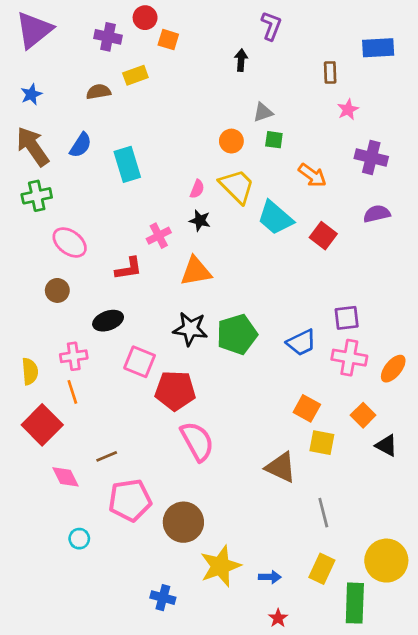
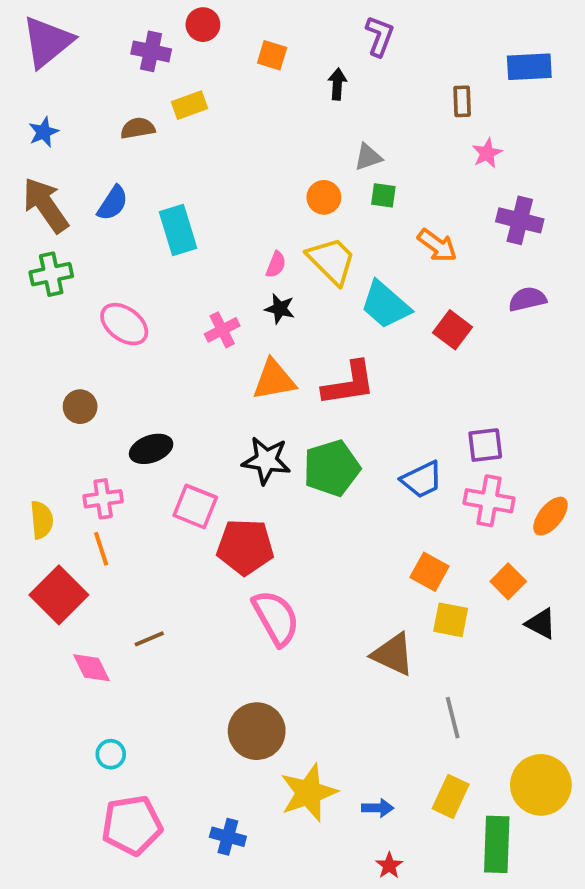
orange square: (168, 40) -> (272, 55), moved
pink ellipse: (70, 242) -> (124, 324), moved
red L-shape: (129, 269) -> (349, 384), moved, size x1.4
pink pentagon: (130, 500) -> (132, 825), moved

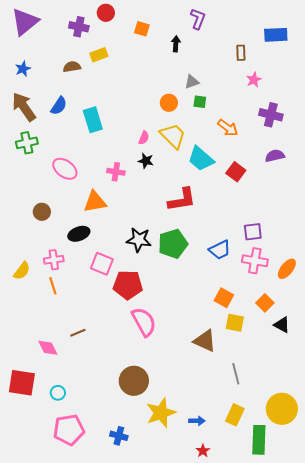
pink cross: (222, 330) -> (116, 172), turned 36
orange triangle: (274, 380) -> (95, 202), moved
yellow semicircle: (42, 520) -> (22, 271), turned 42
red square: (59, 595) -> (22, 383), moved, turned -36

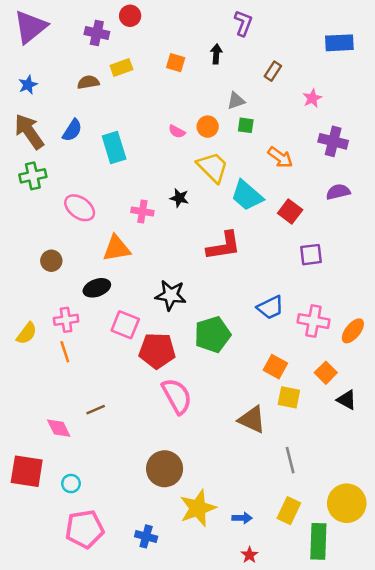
orange square: (142, 29) -> (176, 63), moved
brown rectangle: (241, 53) -> (273, 71), moved, turned 35
pink semicircle: (144, 138) -> (177, 131), moved, turned 96
purple square: (253, 232) -> (311, 255), moved
green pentagon: (173, 244) -> (213, 335), moved

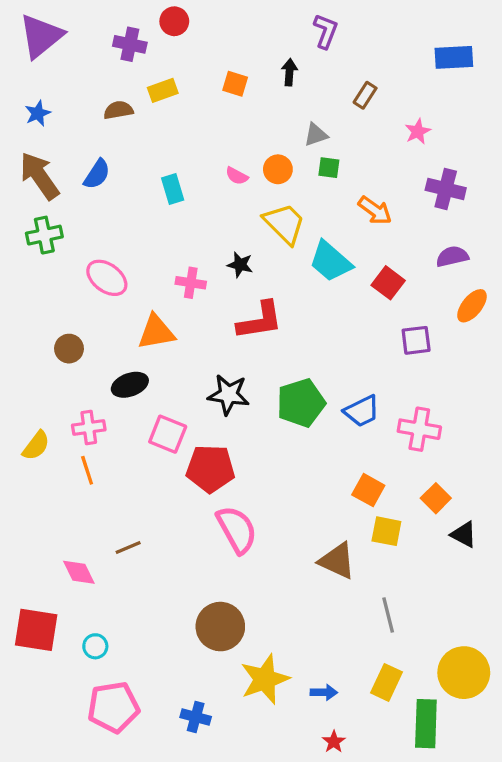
cyan rectangle: (114, 147) -> (173, 189), moved, size x0.7
red L-shape: (224, 246) -> (260, 321), moved
orange ellipse: (353, 331) -> (472, 306), moved
green pentagon: (213, 335) -> (301, 403), moved

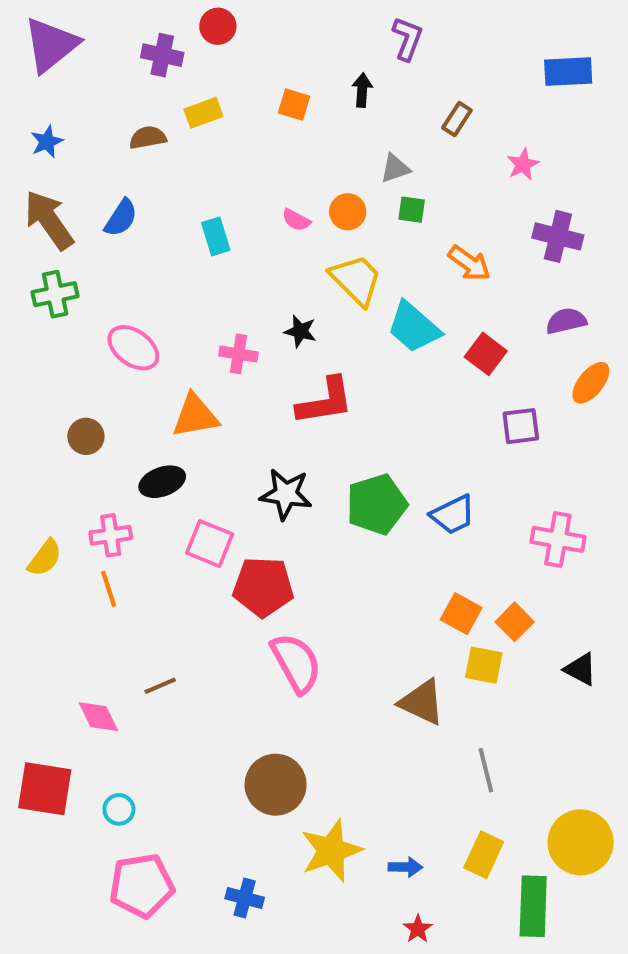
pink cross: (419, 429) -> (558, 539), moved
orange square: (436, 498) -> (515, 622), moved

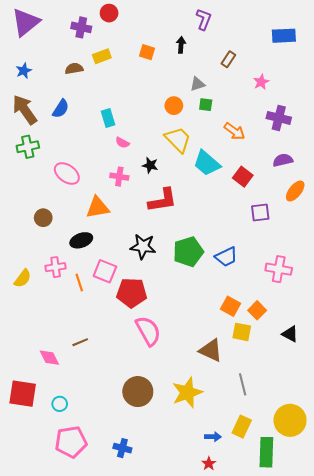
pink semicircle: (296, 220) -> (122, 143), moved
orange line: (109, 589) -> (79, 283), moved
yellow star: (331, 851) -> (187, 393), moved
blue arrow: (405, 867) -> (213, 437), moved

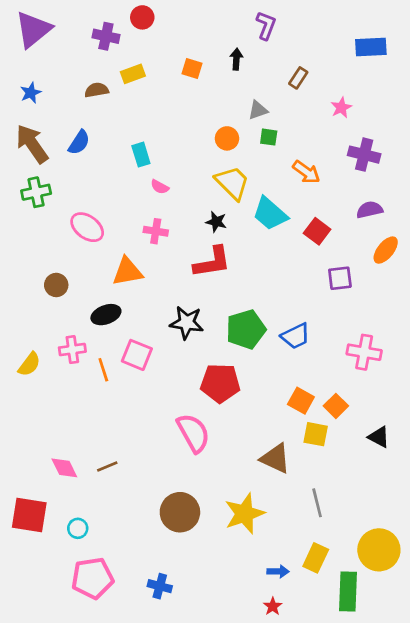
black star: (150, 165) -> (216, 222), moved
red pentagon: (132, 293) -> (220, 383), moved
brown line: (80, 342) -> (107, 467), moved

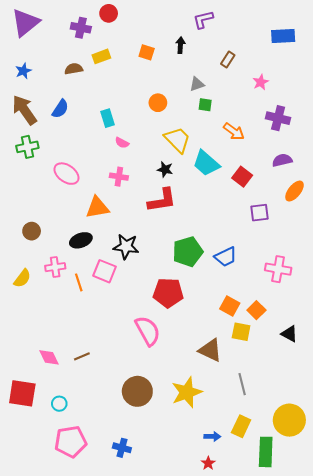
purple L-shape: (266, 25) -> (203, 20), turned -125
orange circle: (227, 138) -> (158, 103), moved
brown circle: (56, 285) -> (32, 231), moved
black star: (187, 323) -> (126, 247), moved

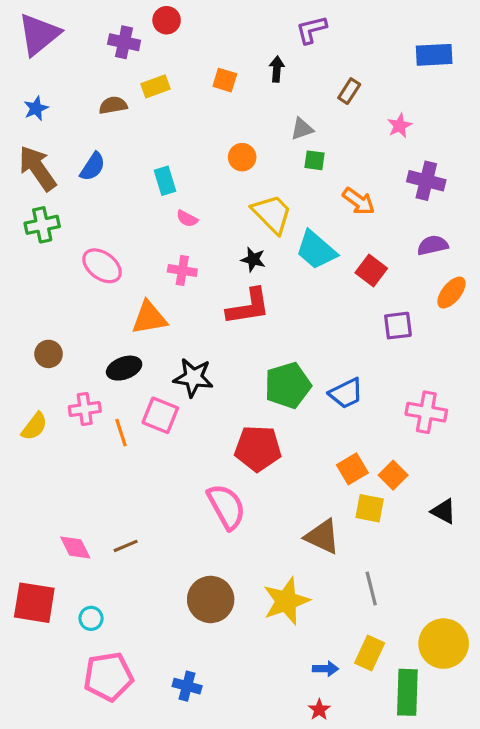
orange square: (230, 306) -> (352, 469), turned 30

